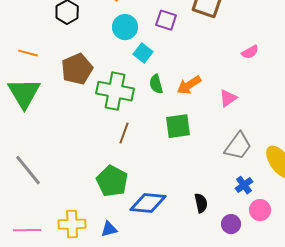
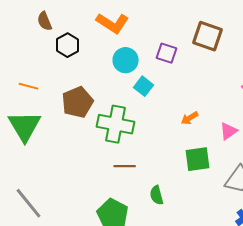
green semicircle: (156, 84) -> (156, 195), moved
orange arrow: (189, 85) -> (190, 118), size x0.7
green square: (178, 126) -> (198, 159), moved
brown line: (124, 133) -> (124, 166), turned 70

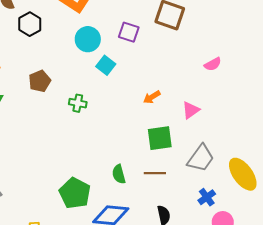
brown pentagon: (78, 102) -> (40, 81), size x0.7
green cross: (116, 124) -> (78, 103), size x0.5
brown line: (124, 166) -> (155, 173), moved

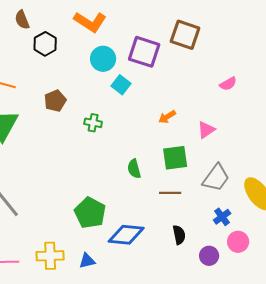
purple square: (129, 32) -> (144, 52), size x1.5
green semicircle: (119, 174) -> (134, 169), moved

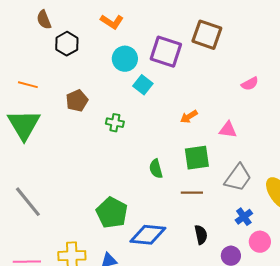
orange L-shape: (90, 22) -> (112, 22), size x0.7
pink triangle: (206, 130) -> (228, 130), turned 42

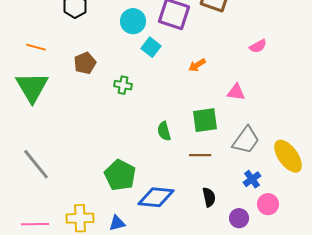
orange arrow: (189, 117) -> (197, 65), moved

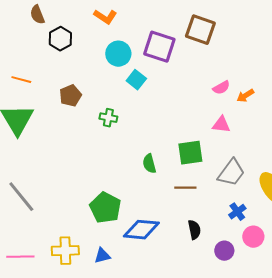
pink semicircle: (258, 46) -> (221, 88), moved
orange arrow: (197, 65) -> (245, 96), moved

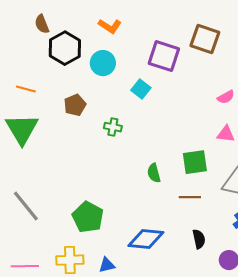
black hexagon: (60, 39) -> (65, 48), size x1.4
cyan circle: (118, 54) -> (103, 63), moved
green pentagon: (105, 208) -> (88, 217), moved

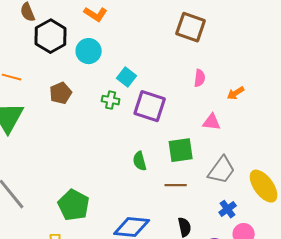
purple square: (164, 56) -> (150, 106), moved
pink semicircle: (226, 97) -> (200, 78), moved, turned -54
green cross: (113, 127) -> (111, 100), moved

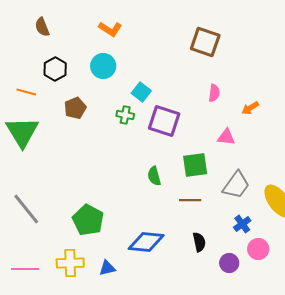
black hexagon: (51, 36) -> (55, 69), moved, size x0.7

